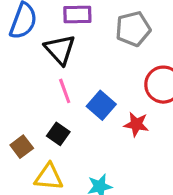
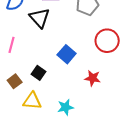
pink line: (65, 91) -> (11, 45), moved, turned 35
red star: (136, 124) -> (93, 78), moved

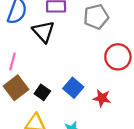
blue square: (67, 54) -> (73, 88), moved
brown square: (15, 81) -> (16, 88), moved, size x1.5

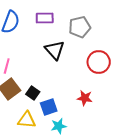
black triangle: (43, 32) -> (55, 50), moved
blue square: (73, 88) -> (49, 107), moved, turned 30

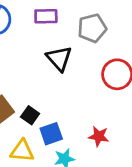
red star: (85, 98) -> (99, 136), moved

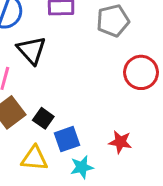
black triangle: (59, 58) -> (31, 50), moved

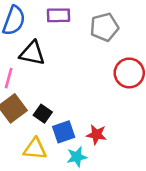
black triangle: (31, 50) -> (32, 53), turned -36
red star: (120, 142) -> (96, 135), moved

